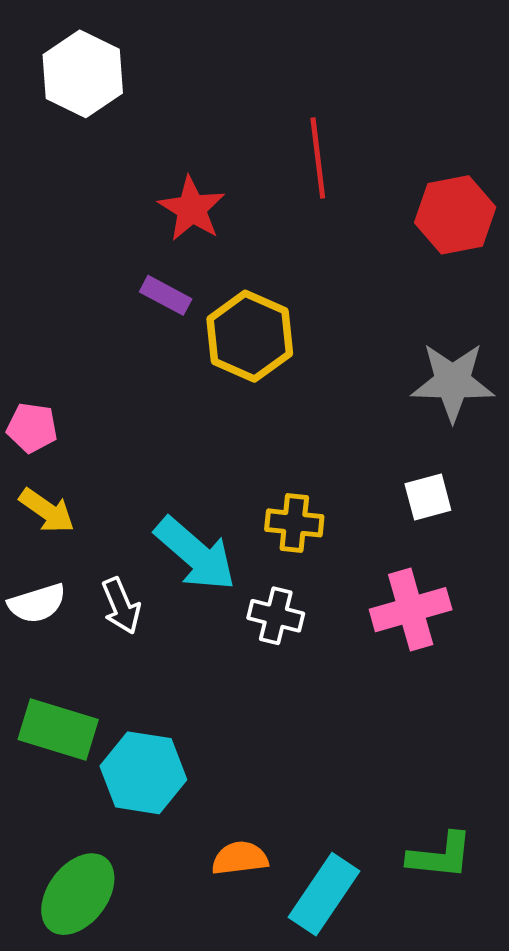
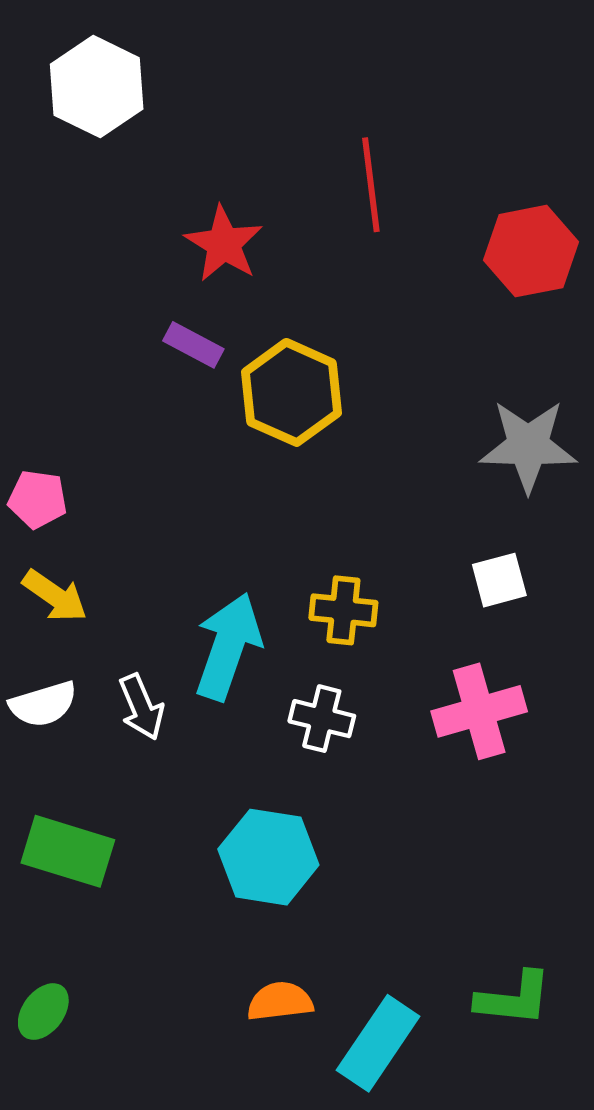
cyan arrow: (195, 554) -> (228, 646), turned -112
cyan hexagon: (143, 773) -> (268, 857), moved
green ellipse: (78, 894) -> (43, 1012), moved, size x0.6

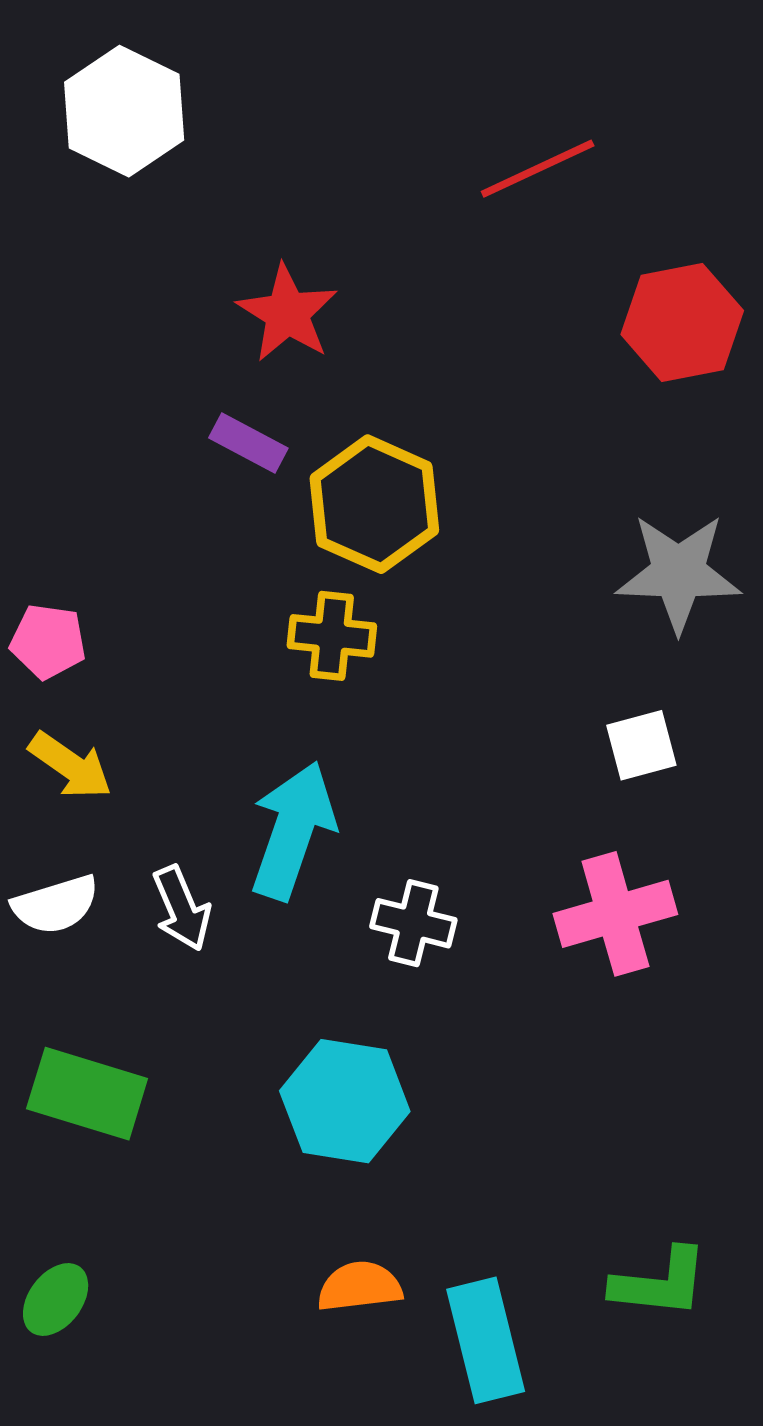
red line: (371, 185) -> (538, 169), moved, turned 72
yellow cross: (343, 610) -> (332, 636), moved
cyan rectangle: (378, 1043) -> (486, 1340), turned -48

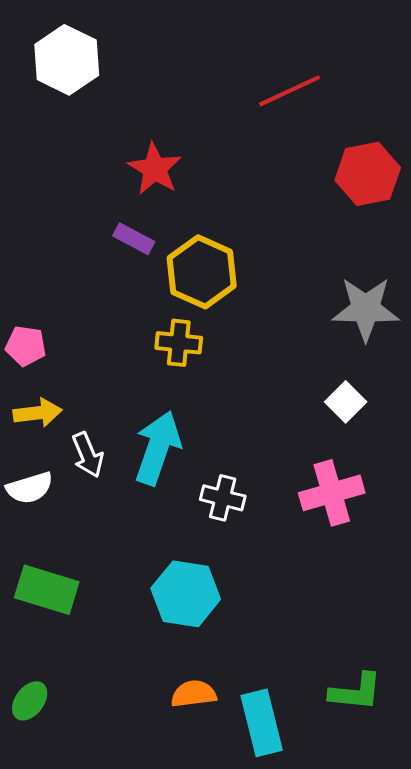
white square: (641, 745) -> (346, 402), turned -30
yellow arrow: (70, 766) -> (38, 413), turned -42
white arrow: (182, 908) -> (88, 455), moved

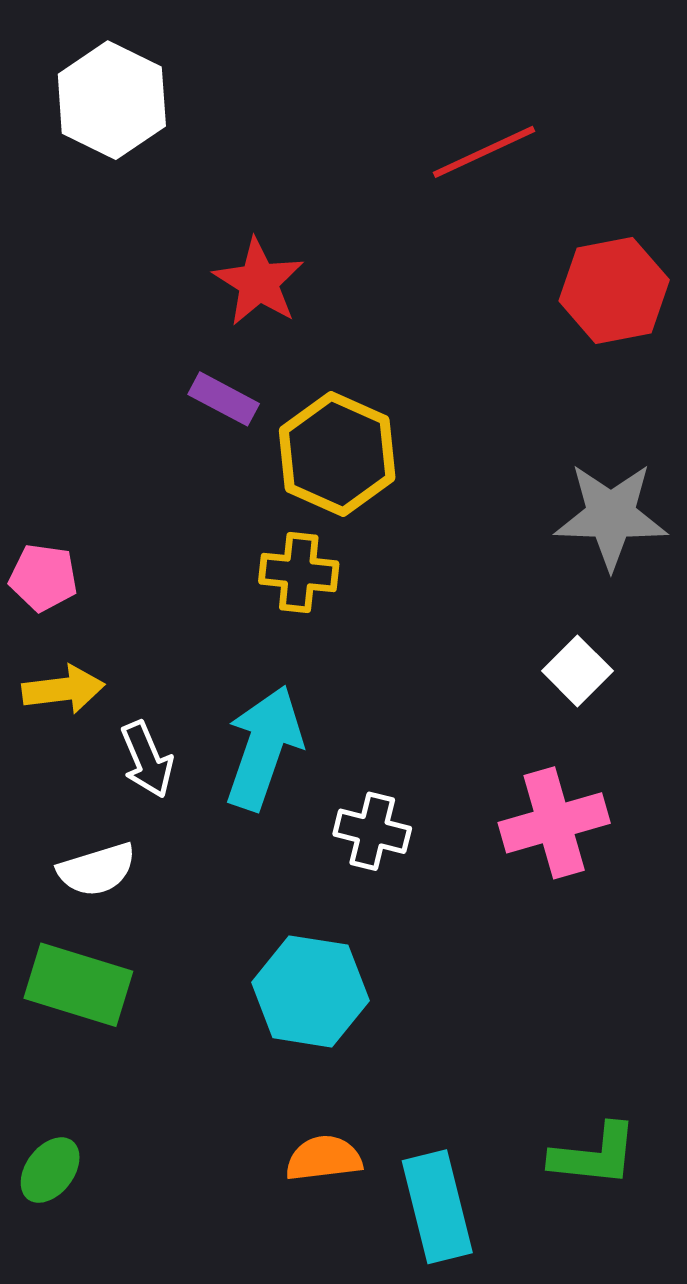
white semicircle: (30, 488) -> (97, 870), moved

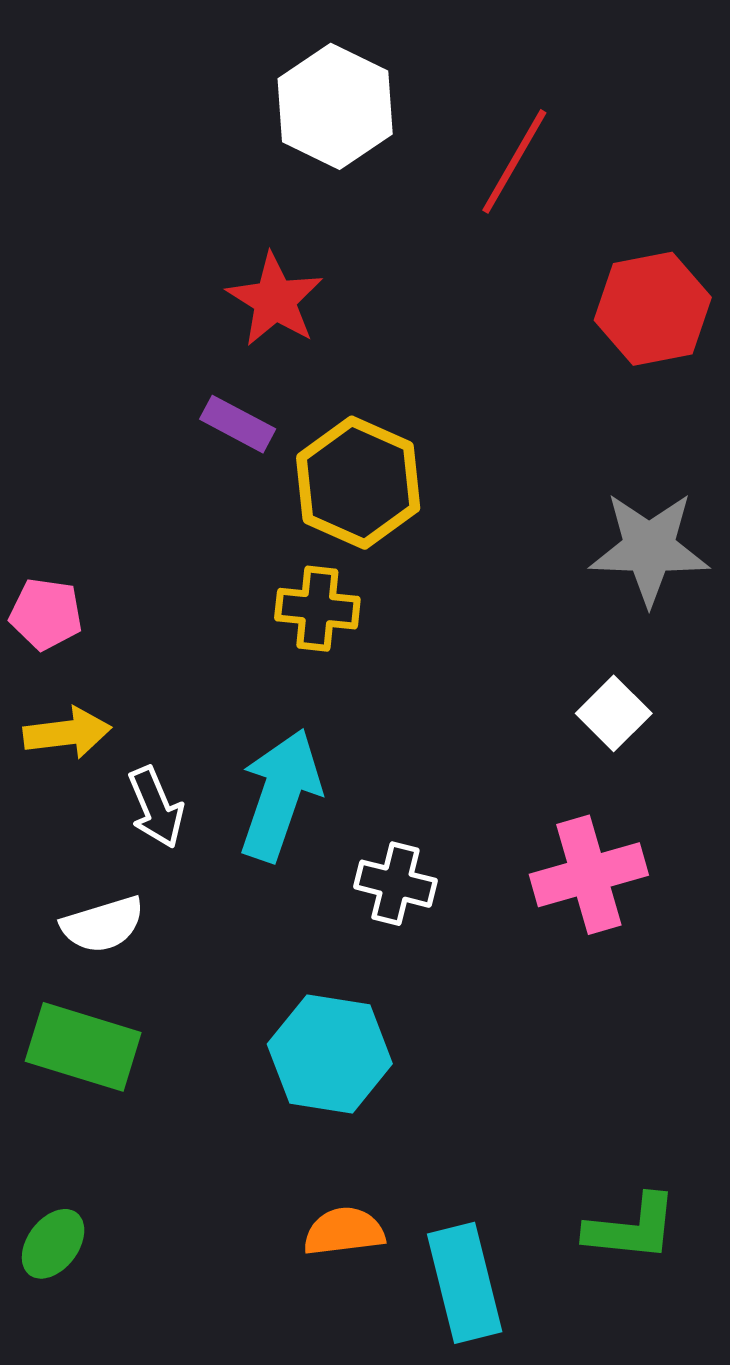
white hexagon: (112, 100) -> (335, 106), moved
red line: (484, 152) -> (514, 161), turned -35

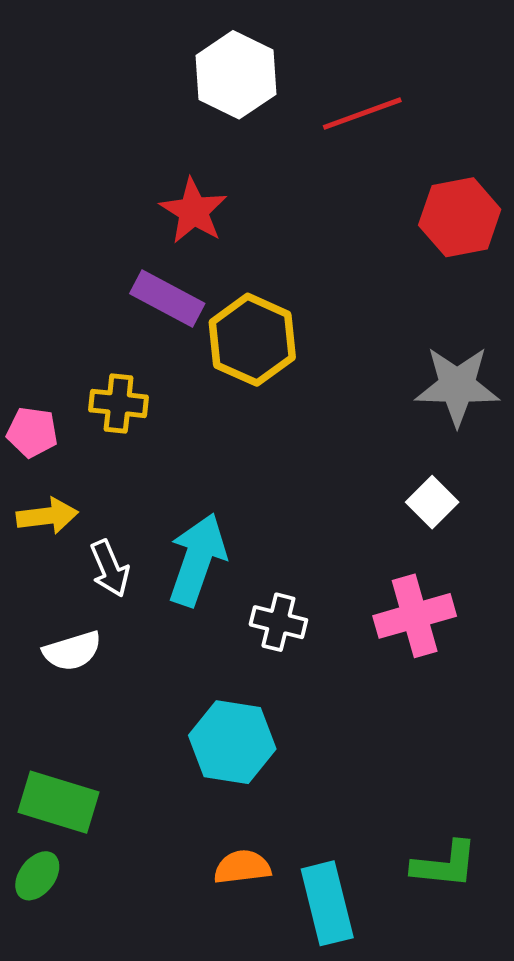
red line: (514, 161) -> (362, 114), turned 40
purple rectangle: (238, 424) -> (167, 298), size x1.4
yellow cross: (317, 609) -> (119, 403), moved
green rectangle: (83, 1047) -> (59, 802), moved

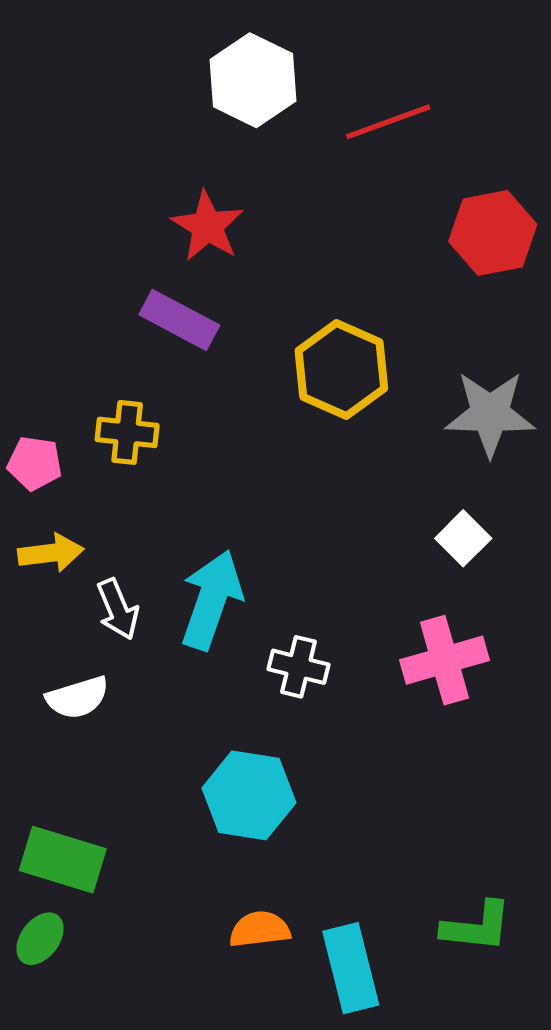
yellow hexagon: (252, 340) -> (341, 369), moved

